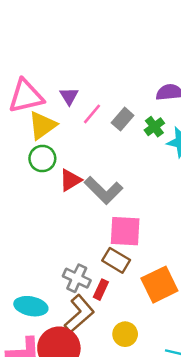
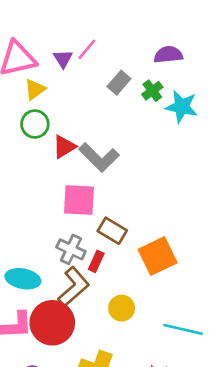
pink line: (92, 114) -> (87, 49), moved
yellow triangle: (42, 125) -> (35, 89), size x0.7
pink square: (125, 231) -> (79, 200), moved

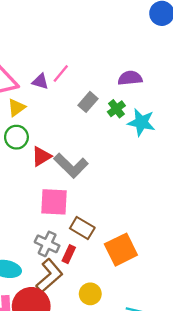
purple triangle: (63, 59) -> (40, 81), turned -42

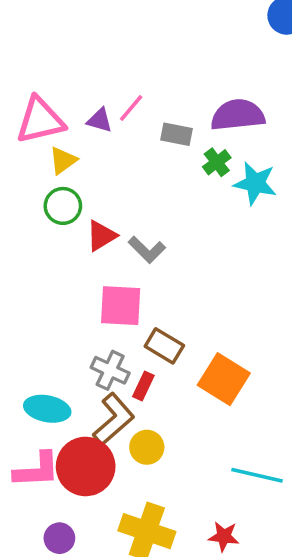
purple semicircle: (130, 78) -> (238, 115), size x1.4
gray rectangle: (88, 102) -> (177, 134), moved, turned 60
gray L-shape: (71, 166) -> (147, 250), size x0.7
orange square: (121, 250) -> (224, 379), turned -32
yellow circle: (90, 294) -> (147, 447), moved

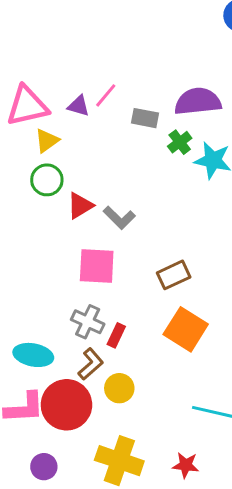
brown rectangle: (164, 346) -> (174, 275), moved, turned -56
brown L-shape: (114, 419) -> (91, 364), size x0.7

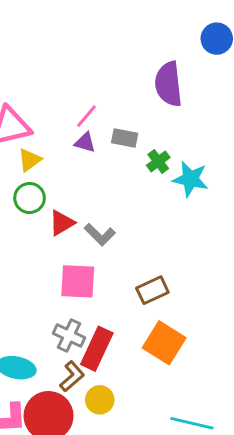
purple semicircle: (198, 101) -> (168, 84), moved, turned -90
purple triangle: (79, 106) -> (85, 142), moved
red rectangle: (116, 335) -> (97, 349), size x1.8

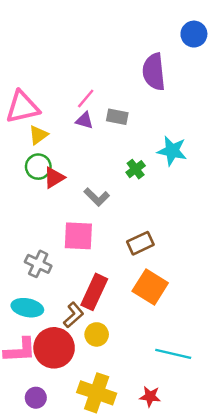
green cross: (158, 161) -> (136, 169), moved
red triangle: (62, 223) -> (54, 178), moved
gray cross: (69, 335) -> (38, 264), moved

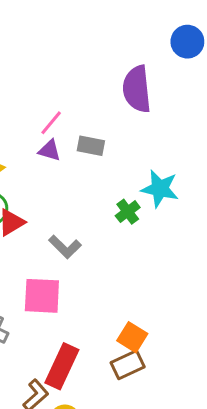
green cross: (136, 169) -> (128, 212), moved
brown rectangle: (140, 243) -> (128, 365), moved
orange square: (150, 287) -> (132, 337), moved, size x0.7

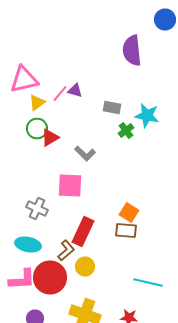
pink line: (51, 123) -> (60, 94), moved
gray rectangle: (91, 146) -> (112, 108), moved
brown rectangle: (128, 365) -> (126, 230), turned 30

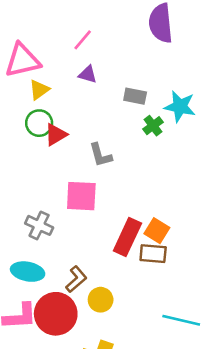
pink line: (60, 94) -> (83, 40), moved
gray L-shape: (85, 154) -> (101, 155), turned 30
red rectangle: (83, 232) -> (127, 237), moved

